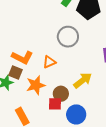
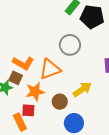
orange triangle: (49, 62) -> (50, 69), size x1.6
red square: (55, 104) -> (28, 110), moved

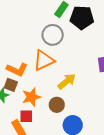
gray circle: (70, 45) -> (53, 35), moved
orange triangle: (50, 69) -> (44, 60), moved
yellow arrow: (82, 89) -> (67, 81), moved

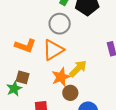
orange L-shape: (17, 70) -> (25, 46), moved
orange star: (31, 97) -> (61, 77), moved

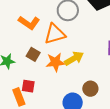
brown square: (23, 77) -> (33, 54), moved
brown circle: (70, 93) -> (90, 89), moved

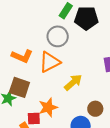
brown square: (33, 54) -> (19, 87), moved, size x1.5
orange star: (55, 62) -> (48, 107), moved

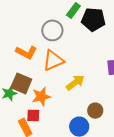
gray circle: (58, 36) -> (52, 30), moved
orange star: (48, 107) -> (41, 96), moved

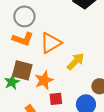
gray circle: (52, 30) -> (24, 16), moved
red square: (33, 115) -> (56, 99), moved

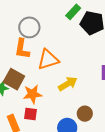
orange L-shape: (23, 39) -> (22, 49), turned 65
red square: (56, 99) -> (30, 114), moved

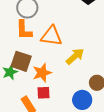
orange triangle: (48, 60) -> (51, 36), turned 35

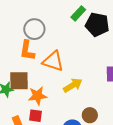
brown square: (21, 61) -> (19, 81), turned -30

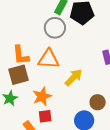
gray circle: (34, 29) -> (55, 28), moved
brown square: (19, 81) -> (19, 75), moved

